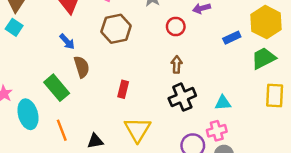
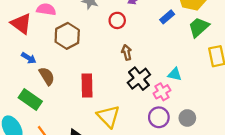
red rectangle: (123, 89) -> (87, 86), size x1.5
cyan triangle: (223, 103) -> (175, 74), turned 32
pink cross: (217, 131) -> (162, 92), moved

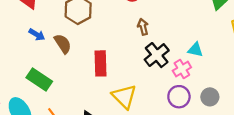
brown semicircle: (47, 76) -> (63, 44), moved

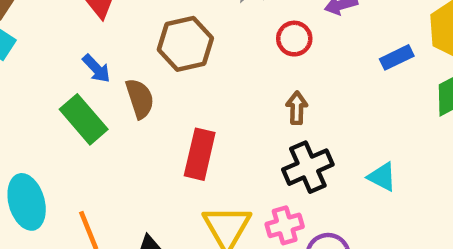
pink cross: (182, 69) -> (285, 225), moved
green rectangle: (39, 79) -> (84, 119), moved

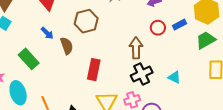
red circle: (294, 39) -> (158, 28), moved
brown arrow: (297, 108) -> (136, 48), size x1.5
green rectangle: (84, 119) -> (29, 59), moved

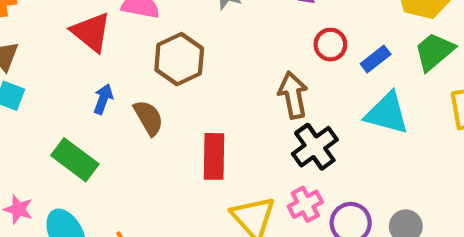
blue rectangle: (179, 25) -> (376, 59), moved
blue arrow: (47, 33) -> (103, 99), turned -104
cyan triangle: (174, 77) -> (387, 113), moved, size x1.6

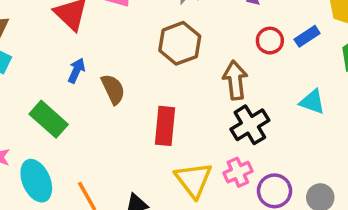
brown hexagon: (179, 59) -> (180, 43), moved
blue rectangle: (376, 59) -> (307, 36), moved
cyan triangle: (387, 113) -> (312, 102), size x0.7

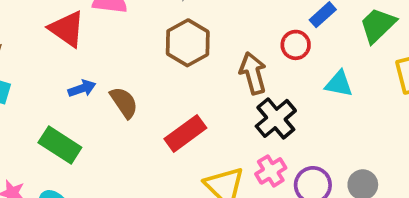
red circle: (270, 41) -> (296, 45), moved
blue arrow: (76, 70) -> (82, 88), turned 55
red rectangle: (165, 126) -> (185, 133), turned 57

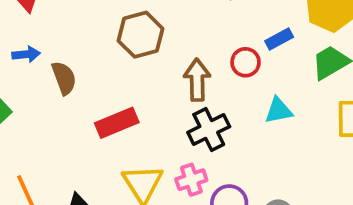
cyan triangle: (339, 84) -> (279, 111), turned -36

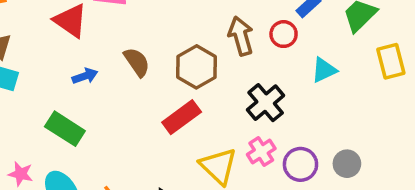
brown hexagon: (140, 35) -> (197, 67), moved
brown semicircle: (64, 78) -> (137, 62), moved
brown arrow: (197, 80) -> (241, 36), moved

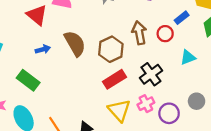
brown semicircle: (137, 62) -> (75, 43), size x1.4
red rectangle: (182, 117) -> (114, 79), moved
gray circle: (347, 164) -> (197, 101), moved

